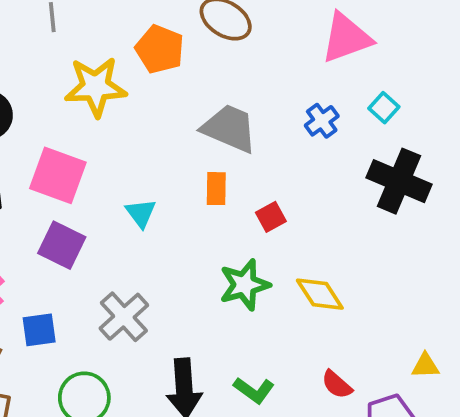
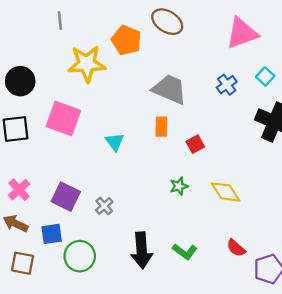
purple square: (62, 245) -> (66, 197), moved
green star: (244, 285) -> (179, 186), size x0.6
gray cross: (124, 317) -> (104, 206), size x0.6
blue square: (39, 330) -> (52, 234), moved

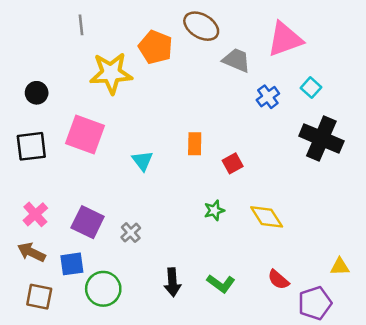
black circle: (20, 81) -> (37, 93), size x0.7
gray trapezoid: (170, 89) -> (237, 60), moved, size x0.7
black arrow: (142, 250) -> (172, 282), size x0.7

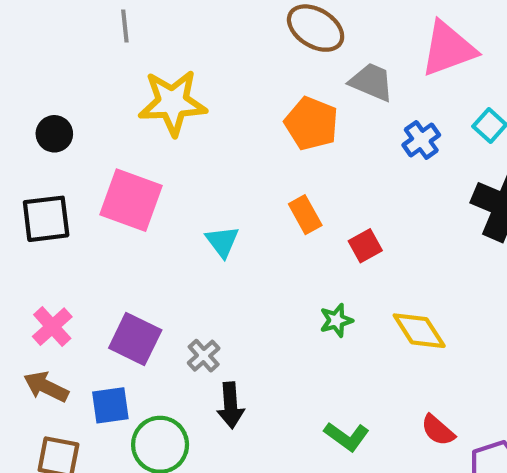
orange pentagon: (155, 47) -> (311, 123), moved
orange rectangle: (195, 144) -> (305, 215), turned -30
black arrow: (172, 282) -> (231, 405), moved

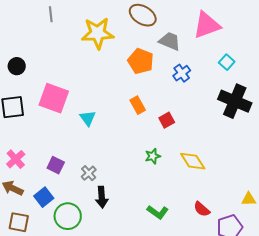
yellow star: (173, 103) -> (98, 33), moved
blue cross: (421, 140) -> (182, 73), moved
cyan triangle: (222, 242) -> (88, 118), moved
purple square: (135, 339) -> (56, 165), size x0.7
blue square: (110, 405) -> (44, 197), turned -30

